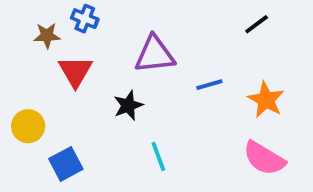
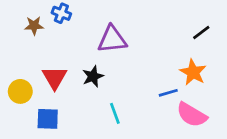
black line: (257, 24) -> (201, 32), moved
red triangle: (75, 71) -> (55, 78), moved
blue line: (209, 85) -> (168, 93), moved
blue square: (66, 164) -> (48, 119), turned 30

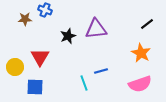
purple triangle: (112, 39) -> (96, 29), moved
black star: (93, 76) -> (68, 36), moved
blue line: (168, 93) -> (101, 71), moved
pink semicircle: (192, 115) -> (140, 84), turned -50

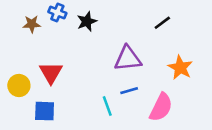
black line: (147, 24) -> (162, 23), moved
purple triangle: (96, 29) -> (128, 59), moved
black star: (68, 36) -> (87, 21), moved
pink semicircle: (140, 84) -> (161, 107), moved, turned -45

